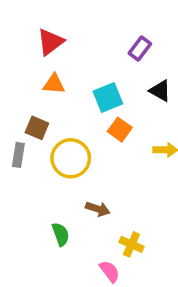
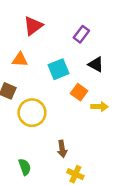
red triangle: (50, 42) -> (33, 26), moved
orange square: (120, 130) -> (79, 92), moved
brown arrow: (98, 209) -> (62, 149), moved, turned 63

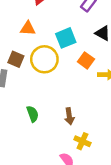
yellow circle: (32, 113) -> (44, 59), moved
green semicircle: (25, 167) -> (33, 114), moved

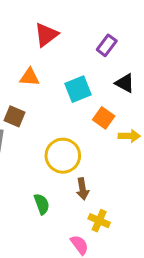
yellow circle: (44, 59) -> (63, 156), moved
green semicircle: (33, 114) -> (42, 204), moved

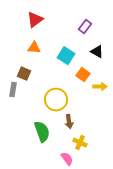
red triangle: (46, 35) -> (35, 20), moved
cyan square: (78, 89) -> (66, 56), turned -36
green semicircle: (42, 204) -> (42, 132), size x1.5

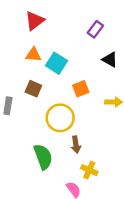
cyan square: (66, 56) -> (56, 63), moved
brown square: (24, 74) -> (33, 89), moved
orange square: (83, 75) -> (81, 89), moved, turned 32

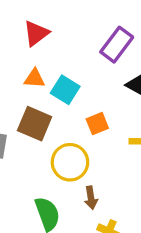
purple rectangle: (95, 29) -> (117, 45), size x1.5
brown square: (33, 89) -> (35, 124), size x1.5

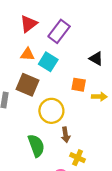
purple rectangle: (117, 45) -> (59, 31), moved
orange square: (97, 124) -> (79, 85), moved, turned 32

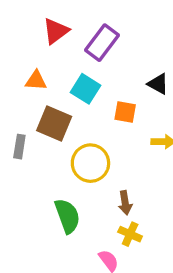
orange triangle: (27, 54) -> (36, 81), moved
orange square: (79, 85) -> (125, 112), moved
brown arrow: (66, 135) -> (125, 203), moved

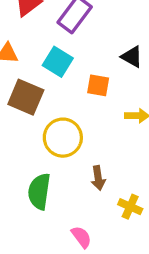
green semicircle: (67, 216) -> (39, 191), turned -152
yellow cross: (130, 234) -> (130, 207), moved

